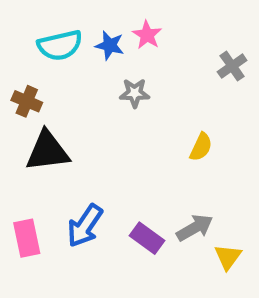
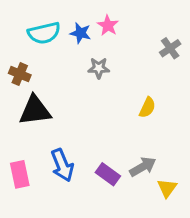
blue arrow: (85, 226) -> (62, 165), turned -56

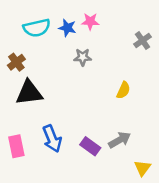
pink star: (108, 25) -> (90, 21), turned -30
brown cross: (20, 74) -> (16, 62), turned 30
yellow triangle: (167, 188) -> (142, 168), moved

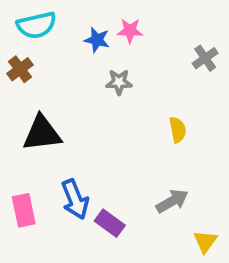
cyan semicircle: (37, 28) -> (37, 25), moved
brown cross: (16, 62) -> (20, 69), moved
yellow semicircle: (123, 90) -> (178, 130), turned -36
purple rectangle: (90, 146) -> (110, 223), moved

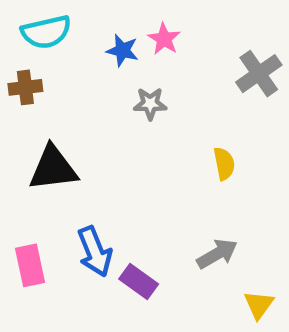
pink star: (130, 31) -> (164, 39), turned 30
gray cross: (205, 58) -> (259, 74), size x1.4
brown cross: (20, 69) -> (25, 87), turned 30

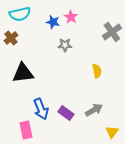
brown cross: (25, 87) -> (11, 38), turned -32
pink rectangle: (30, 265) -> (26, 130), moved
purple rectangle: (139, 282) -> (66, 113), moved

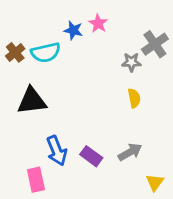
cyan semicircle: (20, 14) -> (46, 52), moved
gray star: (65, 45) -> (131, 62), moved

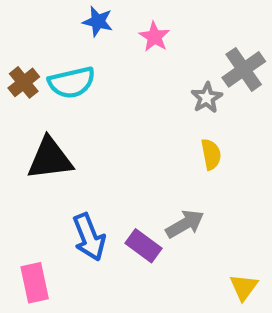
blue star: (73, 30) -> (98, 22), moved
gray star: (131, 62) -> (207, 98), turned -30
gray arrow: (130, 152) -> (185, 224), moved
pink rectangle: (36, 180) -> (35, 283), moved

